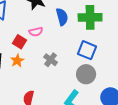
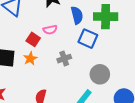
blue square: (87, 50) -> (88, 39), moved
gray cross: (51, 60) -> (64, 59), turned 32

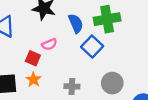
blue square: (88, 39) -> (92, 47), turned 30
gray cross: (64, 59) -> (72, 86), moved, turned 32

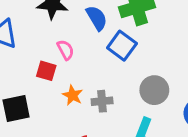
pink semicircle: (49, 44) -> (66, 50), turned -88
orange star: (33, 80) -> (73, 95), moved

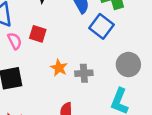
pink semicircle: (66, 50) -> (15, 41), moved
red square: (46, 71) -> (38, 34), moved

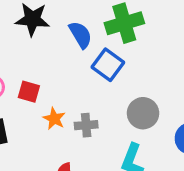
red square: (38, 34) -> (29, 92), moved

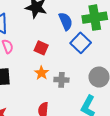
red square: (29, 92) -> (41, 48), moved

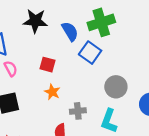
gray cross: (61, 80) -> (78, 111), moved

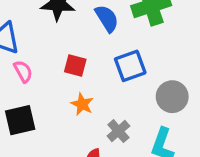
blue square: (90, 53) -> (130, 66), moved, turned 35
gray cross: (78, 111) -> (118, 131), turned -35

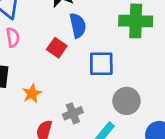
blue semicircle: (107, 18) -> (78, 25), moved
orange star: (82, 104) -> (32, 94), moved

